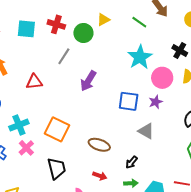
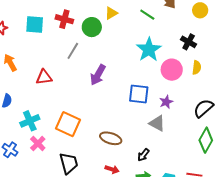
purple star: (156, 102) -> (166, 102), moved

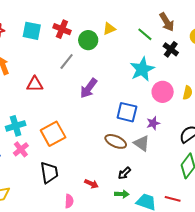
black cross: (189, 42) -> (171, 49), moved
orange square: (68, 124) -> (53, 134), turned 30
brown ellipse: (111, 138) -> (116, 141), moved

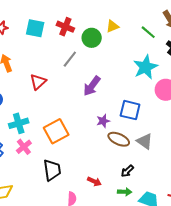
red triangle: (35, 84) -> (38, 82), turned -42
purple star: (153, 123) -> (103, 121), moved

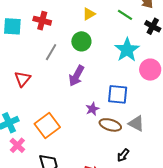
green circle: (92, 38) -> (81, 41), moved

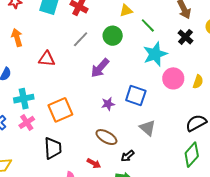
green line: (125, 15) -> (148, 25), moved
red triangle: (23, 79) -> (47, 59), turned 42
brown ellipse: (110, 125) -> (106, 137), moved

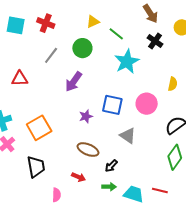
pink circle: (173, 78) -> (147, 104), moved

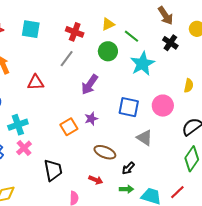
red cross: (46, 23) -> (75, 32), moved
green circle: (82, 48) -> (108, 51), moved
purple star: (86, 116) -> (91, 119), moved
orange square: (39, 128) -> (69, 127), moved, size x0.7
red line: (160, 190) -> (177, 192), turned -56

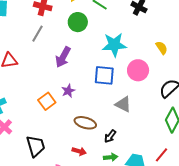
cyan star: (142, 64) -> (114, 45), moved, turned 30
yellow semicircle: (189, 86) -> (162, 48), turned -40

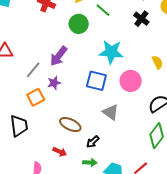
gray line: (37, 34) -> (33, 70), moved
purple star: (68, 91) -> (54, 83), moved
black trapezoid: (36, 146) -> (19, 126), moved

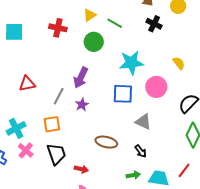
orange square: (36, 97) -> (52, 124), moved, turned 30
black arrow: (93, 142) -> (141, 151), moved, turned -72
red arrow: (60, 152) -> (81, 169), moved

